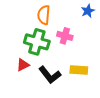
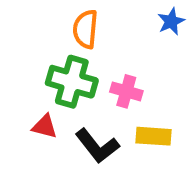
pink cross: (65, 36) -> (126, 91), moved
red triangle: (23, 65) -> (45, 126), turned 40

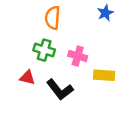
green cross: (72, 82) -> (44, 50), size x0.7
yellow rectangle: (154, 136) -> (104, 75), moved

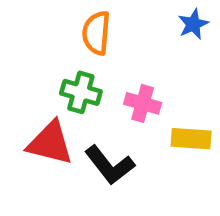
red triangle: (27, 78) -> (50, 143), size x1.6

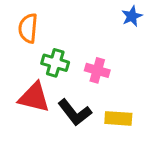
orange semicircle: (96, 33) -> (28, 28), moved
yellow rectangle: (191, 139) -> (118, 118), moved

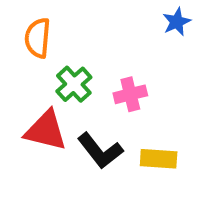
green cross: (55, 63) -> (74, 84), turned 32
pink cross: (97, 70) -> (130, 94), turned -30

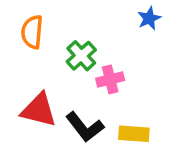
green cross: (74, 84) -> (81, 56), moved

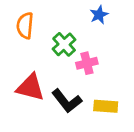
blue star: (149, 18) -> (99, 15), moved

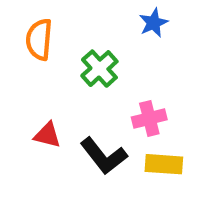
pink cross: (87, 63) -> (149, 118), moved
red triangle: (30, 87) -> (47, 135), size x0.6

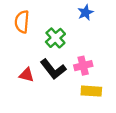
black L-shape: (104, 156) -> (53, 69), moved

